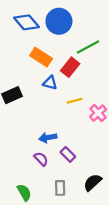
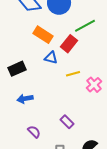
blue arrow: (48, 138) -> (25, 99), moved
purple semicircle: (41, 159) -> (34, 132), moved

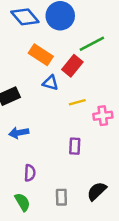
pink cross: (94, 85) -> (103, 116), turned 35
purple rectangle: (67, 122) -> (75, 146), moved, turned 48
purple semicircle: (34, 132) -> (30, 173), turned 48

